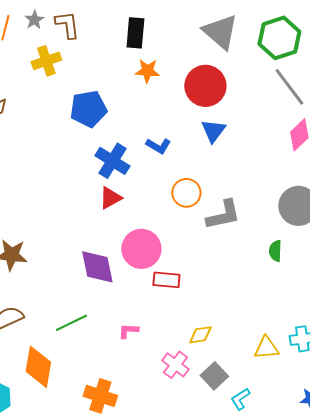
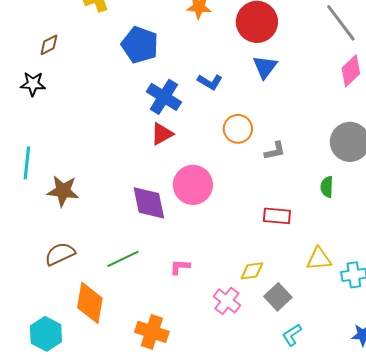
blue pentagon: (88, 109) -> (140, 45), turned 30
gray L-shape: (223, 215) -> (275, 151), size x0.6
red rectangle: (166, 280) -> (277, 216), moved
yellow triangle: (266, 348) -> (319, 259), moved
gray square: (214, 376) -> (278, 297), moved

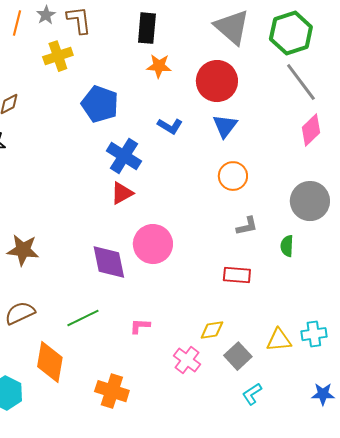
blue L-shape: (210, 82) -> (170, 126), moved
orange circle: (238, 129) -> (233, 176), moved
gray L-shape: (275, 151) -> (247, 226), moved
yellow triangle: (319, 259) -> (279, 340), moved

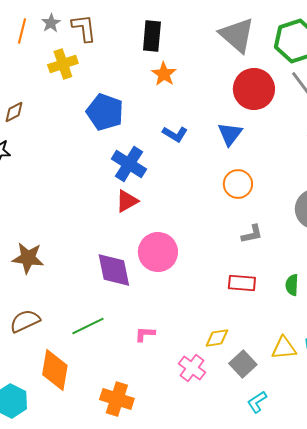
orange star: (159, 66) -> (164, 74), turned 30
red circle: (217, 81) -> (254, 89), moved
green semicircle: (287, 246) -> (292, 285), moved

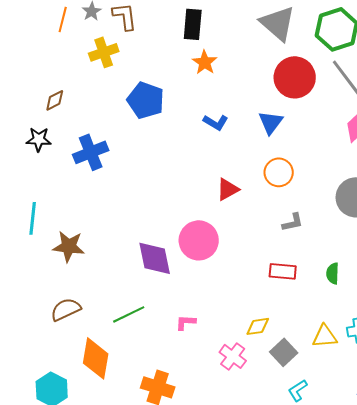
blue cross: (129, 164) -> (91, 152), moved, turned 36
red triangle: (127, 201) -> (228, 189), moved

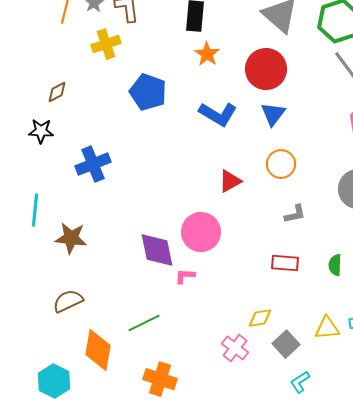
red circle: (295, 77) -> (266, 69), moved
blue L-shape: (216, 122) -> (218, 114), size x1.5
blue cross: (91, 152) -> (93, 164), moved
green line: (129, 314) -> (144, 323), moved
pink L-shape: (186, 322) -> (185, 276), moved

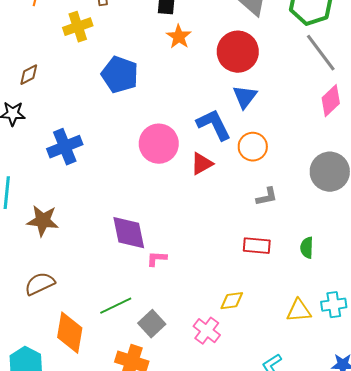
blue L-shape: (218, 114) -> (214, 125), moved, turned -147
pink circle: (201, 232) -> (159, 144), moved
gray square: (286, 344) -> (152, 324), moved

